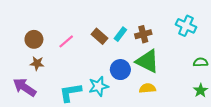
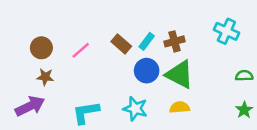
blue circle: (120, 70) -> (147, 71), moved
cyan star: (99, 86) -> (135, 109), moved, turned 30
purple arrow: (25, 87) -> (30, 106), turned 120

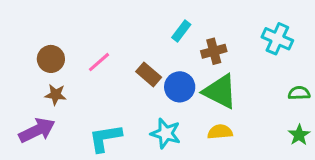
cyan rectangle: (147, 41) -> (181, 31), moved
brown rectangle: (121, 44) -> (149, 74), moved

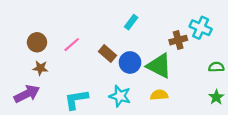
brown cross: (214, 51) -> (178, 40), moved

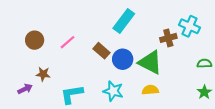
cyan rectangle: (131, 22) -> (124, 21), size x1.6
brown star: (40, 68) -> (43, 74), moved
purple arrow: (27, 94) -> (25, 89), size x0.6

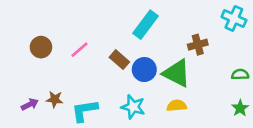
cyan cross: (190, 26) -> (234, 18), moved
brown star: (43, 74) -> (55, 99), moved

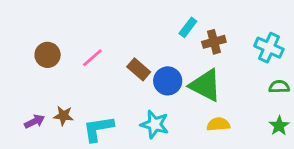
cyan cross: (234, 18) -> (269, 48), moved
cyan rectangle: (146, 25) -> (188, 27), moved, size x0.6
brown cross: (198, 45) -> (214, 42), moved
yellow semicircle: (177, 106) -> (218, 124), moved

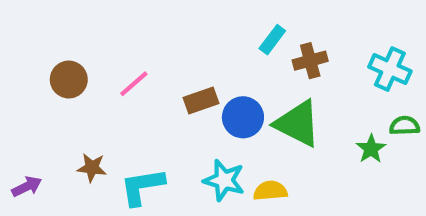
brown rectangle: (139, 69) -> (201, 101), turned -60
purple arrow: (35, 121) -> (27, 187), moved
yellow semicircle: (218, 124) -> (270, 191), moved
green star: (279, 126) -> (371, 149), moved

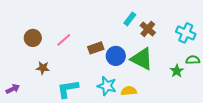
brown cross: (310, 61) -> (148, 29), turned -35
brown star: (92, 168) -> (43, 68), moved

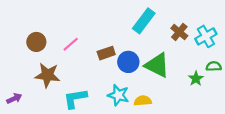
cyan rectangle: (130, 19) -> (144, 21), size x1.6
brown cross: (148, 29) -> (179, 32), moved
cyan cross: (186, 33) -> (206, 36), turned 36
brown star: (43, 68) -> (47, 75), size x1.6

